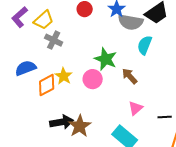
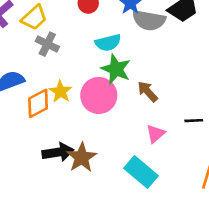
cyan semicircle: (145, 45) -> (108, 43), moved, turned -126
pink circle: (93, 79) -> (99, 95), size x1.4
black line: (165, 117) -> (194, 121), moved

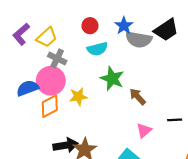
cyan semicircle: (108, 43) -> (97, 49), moved
yellow star: (61, 92) -> (78, 97), moved, turned 30
pink circle: (99, 95) -> (51, 81), moved

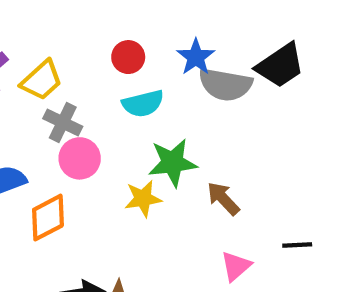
green star: (112, 79) -> (173, 163), turned -30
pink circle: (51, 81) -> (80, 158), moved, size x0.7
yellow star: (78, 97) -> (143, 199), moved

